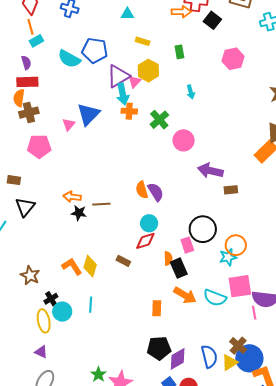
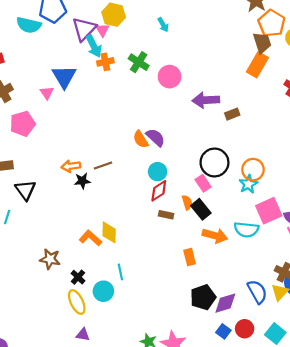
brown rectangle: (123, 261) -> (166, 215), moved
cyan circle: (62, 312) -> (103, 291), moved
purple diamond: (178, 359) -> (225, 303), turned 30

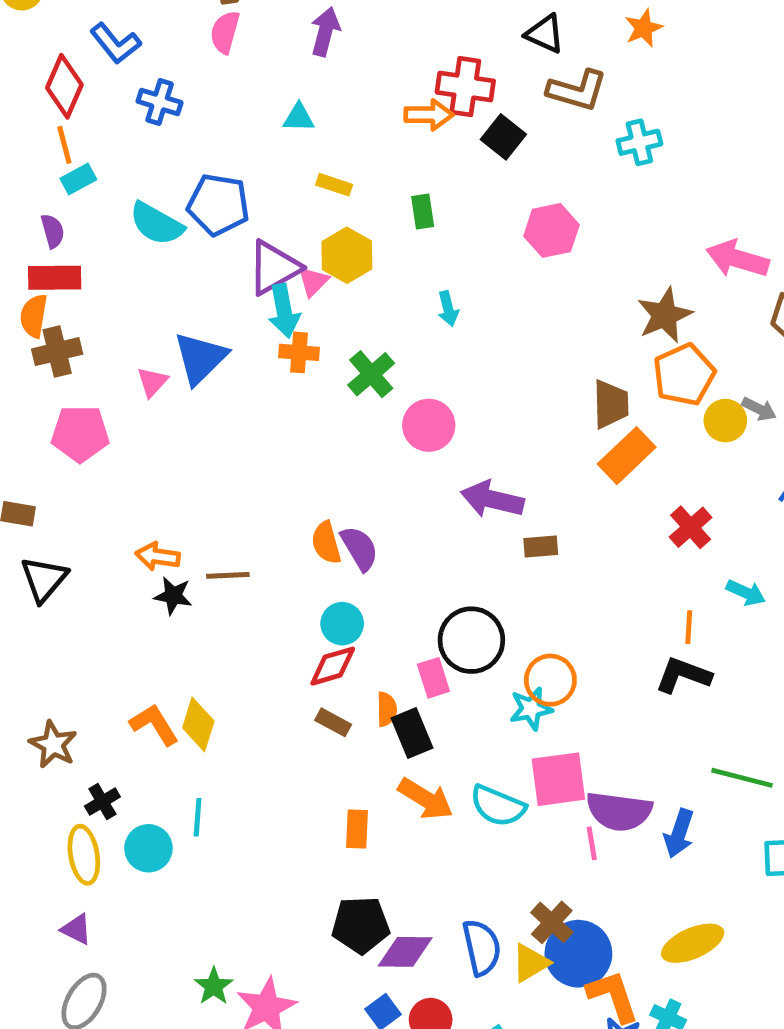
brown trapezoid: (262, 43) -> (611, 404), moved

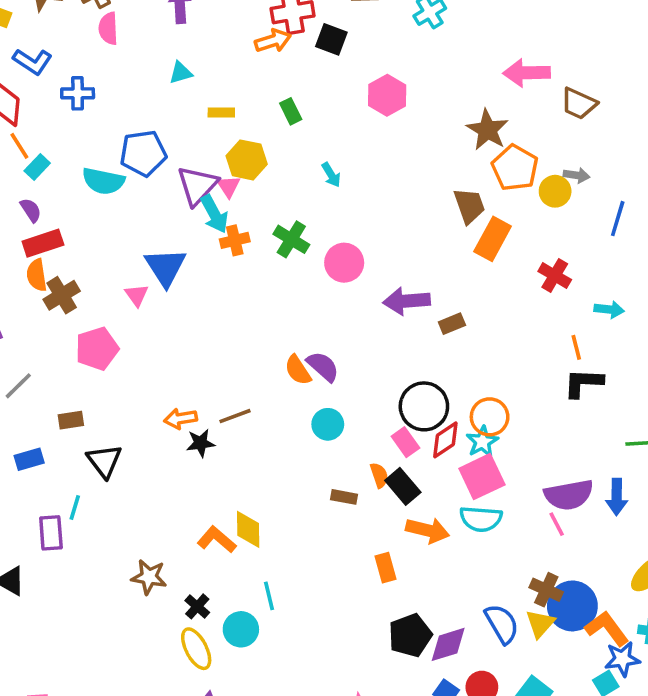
red diamond: (333, 666) -> (445, 440), moved
pink square: (558, 779) -> (482, 477), moved

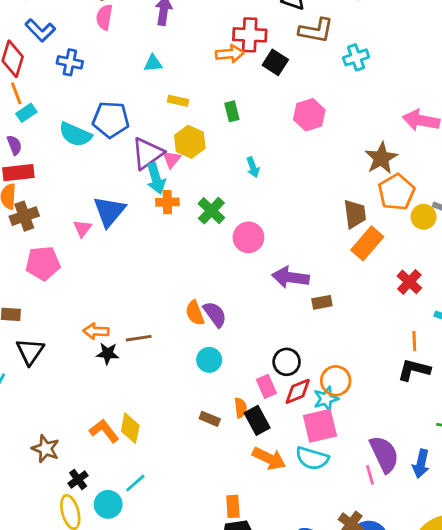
black circle: (424, 406) -> (287, 362), size x0.7
purple semicircle: (569, 495) -> (384, 454), turned -117
orange rectangle: (386, 568) -> (233, 506), moved
cyan line: (269, 596) -> (135, 483), turned 50

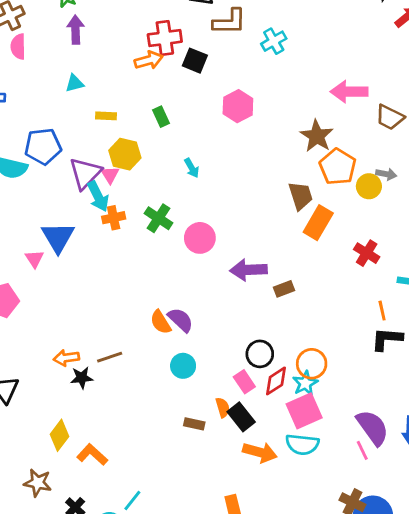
yellow diamond: (130, 428) -> (60, 435), moved, turned 36

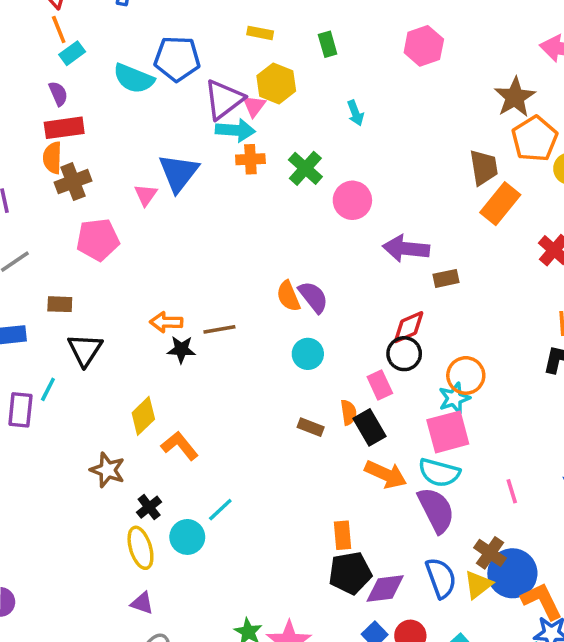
cyan arrow: (98, 196) -> (235, 130), turned -68
red diamond: (276, 381) -> (409, 327), moved
purple semicircle: (373, 427) -> (436, 510), moved

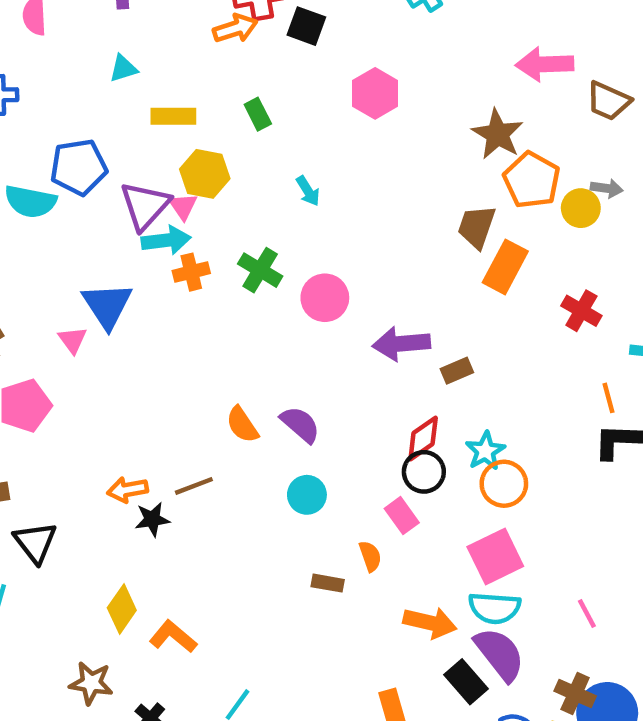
yellow rectangle: (260, 33) -> (173, 116), size x1.4
brown trapezoid: (484, 167) -> (477, 227), turned -141
orange semicircle: (288, 296) -> (242, 425), moved
cyan star: (454, 398) -> (485, 451), moved
black rectangle: (369, 427) -> (466, 682), moved

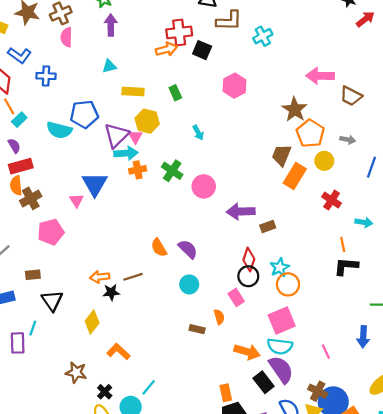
yellow circle: (581, 208) -> (324, 161), moved
red diamond: (423, 438) -> (249, 260), turned -40
yellow diamond: (122, 609) -> (92, 322), moved

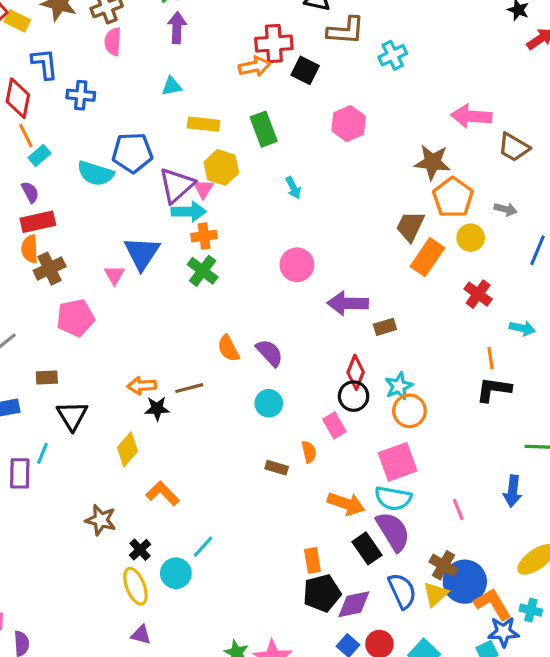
blue L-shape: (19, 55) -> (45, 64), turned -135
green rectangle: (175, 93) -> (264, 129), size x1.5
brown star: (295, 109) -> (432, 162), turned -30
green cross: (172, 171) -> (203, 271), moved

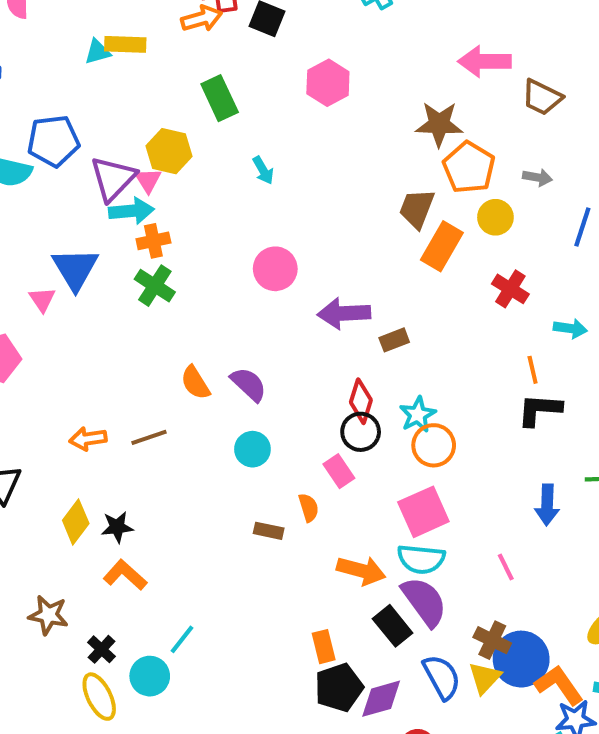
yellow rectangle: (204, 124) -> (125, 44), moved
black star: (157, 409) -> (117, 527), moved
blue arrow: (513, 491) -> (547, 505), moved

